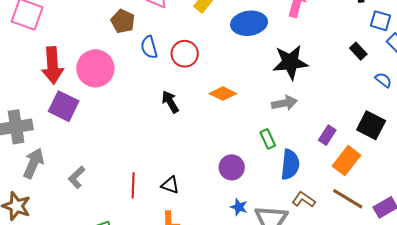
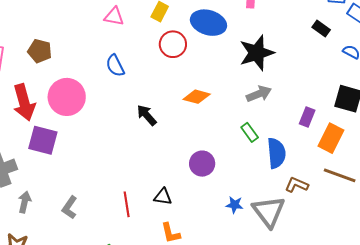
brown pentagon: (123, 21) -> (40, 51), moved
blue ellipse: (249, 23) -> (208, 23), turned 36
red circle: (185, 54) -> (173, 44), moved
gray arrow: (33, 163) -> (25, 202), size x0.7
purple circle: (232, 167) -> (202, 164), moved

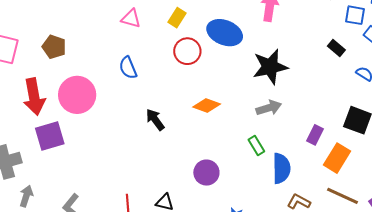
purple square: (43, 140) -> (50, 136), turned -36

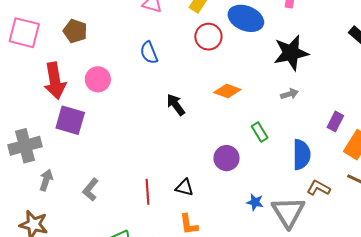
pink circle: (77, 95) -> (98, 79), size x0.7
gray arrow: (269, 108) -> (289, 94), size x0.7
purple square: (50, 136) -> (70, 120), turned 32
green rectangle: (256, 145) -> (260, 132), moved

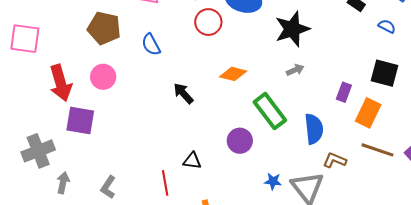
brown pentagon: (75, 31) -> (104, 28), moved, size x1.4
green rectangle: (260, 132) -> (270, 111), size x1.8
black triangle: (184, 187) -> (192, 161), moved

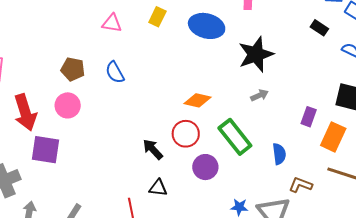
red circle: (208, 22) -> (186, 134), moved
brown pentagon: (104, 28) -> (73, 69), moved, size x0.7
black arrow: (183, 93) -> (153, 149), moved
blue semicircle: (314, 129) -> (279, 154), size x0.7

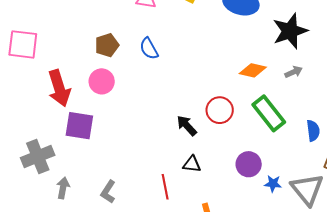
brown pentagon: (73, 69) -> (107, 45), turned -30
orange diamond: (198, 100) -> (253, 70), moved
purple circle: (205, 167) -> (249, 164), moved

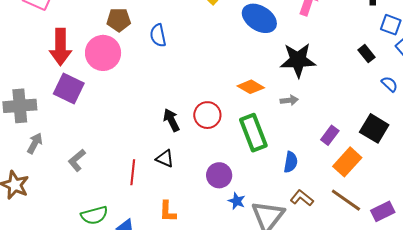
pink circle: (102, 81) -> (103, 53), size x1.4

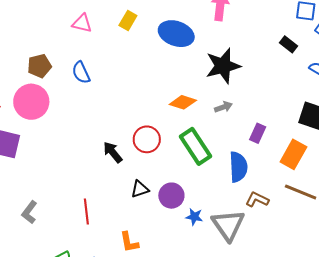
purple rectangle: (330, 135) -> (258, 133), moved
black triangle: (165, 159) -> (140, 189), moved, turned -30
blue semicircle: (291, 162) -> (238, 167), size x1.4

